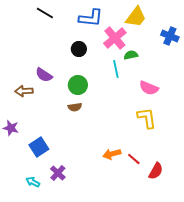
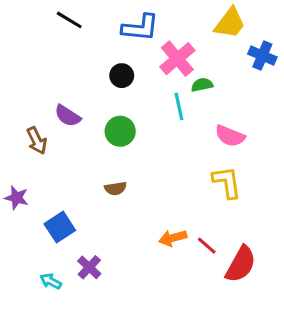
yellow trapezoid: (136, 17) -> (230, 23), moved
brown arrow: (24, 91) -> (37, 141), turned -114
brown semicircle: (75, 107) -> (116, 188), moved
red semicircle: (156, 171) -> (241, 264), size x1.4

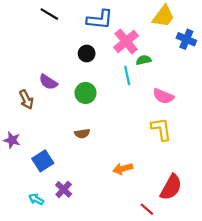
red line: (207, 246) -> (147, 209), moved

